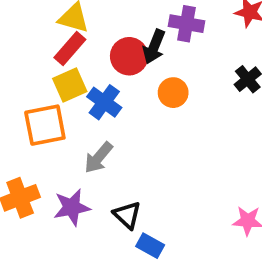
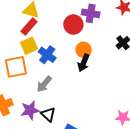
black arrow: (154, 47) -> (84, 63), moved
red circle: (129, 56) -> (73, 24), moved
black triangle: (127, 215) -> (48, 114), moved

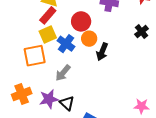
red circle: (73, 24) -> (81, 21), moved
orange circle: (84, 50) -> (89, 39), moved

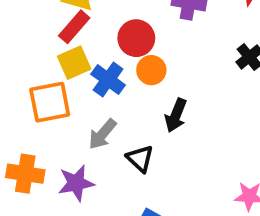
black arrow: (102, 52) -> (176, 115), moved
orange cross: (22, 94) -> (25, 174), turned 30
black triangle: (67, 103) -> (140, 159), moved

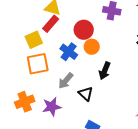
yellow square: (74, 63) -> (34, 40), moved
orange cross: (25, 174) -> (25, 102), turned -30

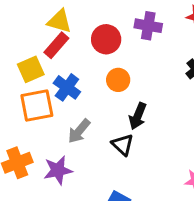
red circle: (84, 30) -> (106, 39), moved
blue cross: (69, 52) -> (67, 87), moved
black triangle: (86, 94) -> (123, 145), moved

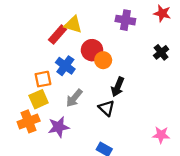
yellow triangle: (59, 21) -> (73, 25), moved
red circle: (106, 39) -> (92, 50), moved
yellow square: (31, 69) -> (39, 99), moved
orange square: (37, 106) -> (43, 79), size x0.7

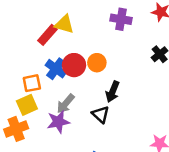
red circle: (92, 50) -> (74, 65), moved
purple star: (59, 127) -> (58, 122), moved

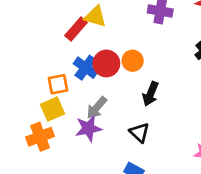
black triangle: (100, 114) -> (140, 133), moved

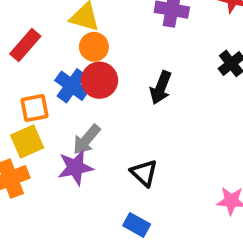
red rectangle: (76, 29) -> (25, 45), moved
orange circle: (133, 61) -> (94, 47), moved
black arrow: (151, 94) -> (161, 88), moved

